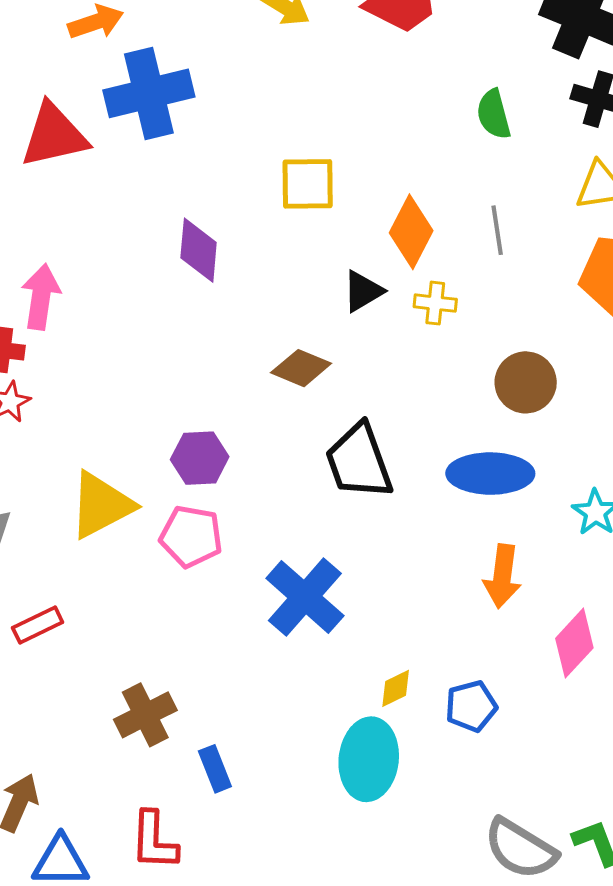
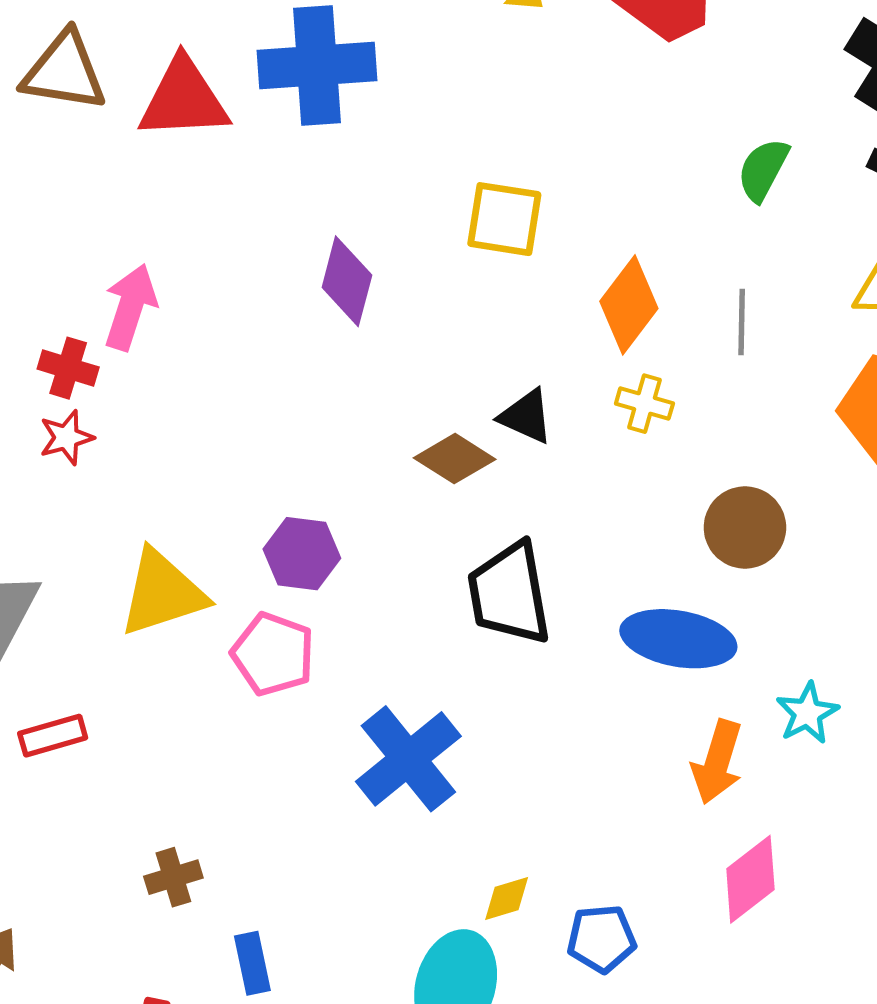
green semicircle: (494, 114) -> (763, 170), turned 33
black triangle: (363, 291) -> (526, 416), moved, turned 45
orange arrow: (502, 576) -> (717, 762), moved
brown cross: (145, 715) -> (173, 877), size x0.7

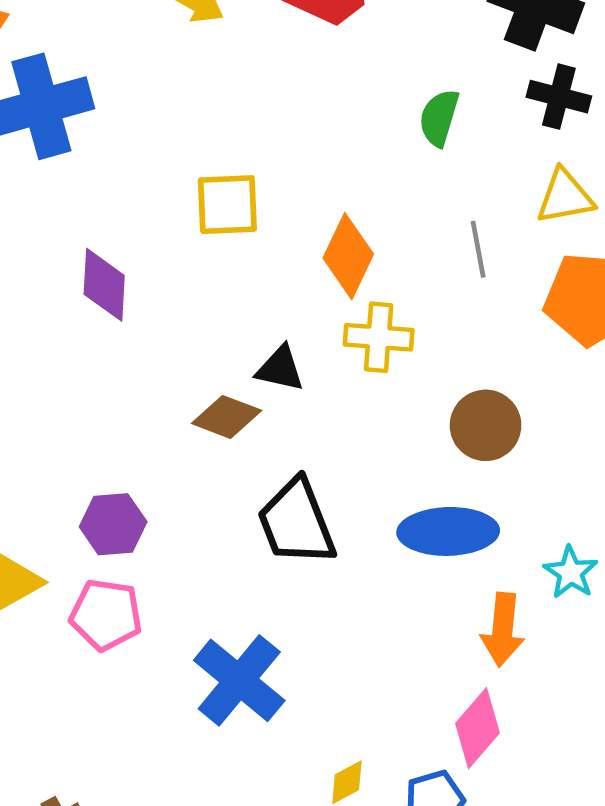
gray line: (742, 322) -> (478, 249), moved
yellow cross: (644, 404) -> (379, 337), size x1.4
pink diamond: (750, 879) -> (478, 728), moved

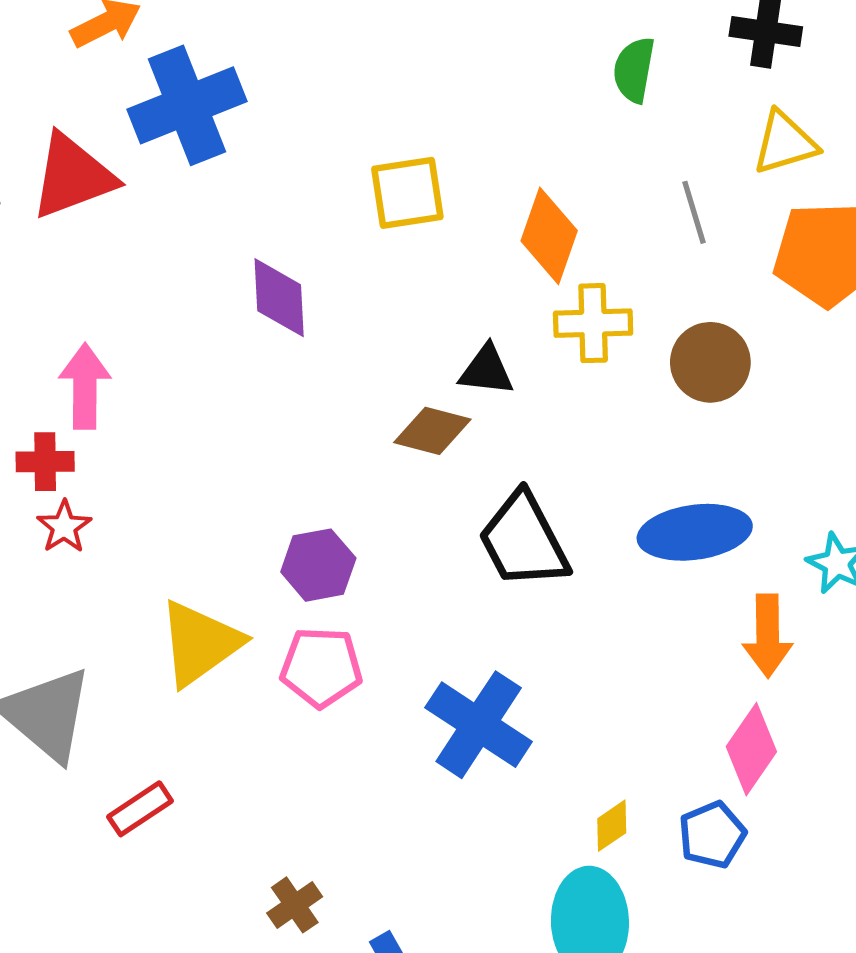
brown circle: (486, 425) -> (710, 362), moved

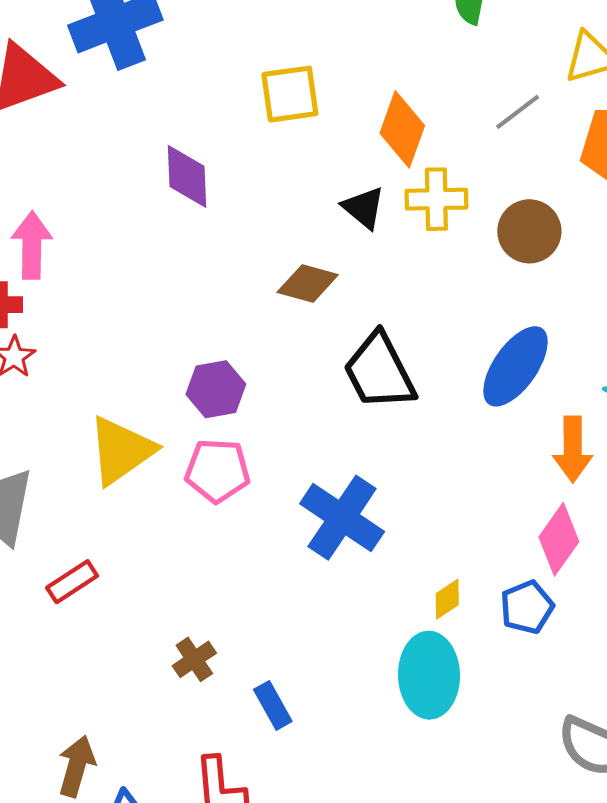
gray line: (694, 212) -> (518, 112), turned 69
black triangle: (487, 370) -> (364, 208), moved, turned 33
blue ellipse: (695, 532) -> (515, 366), turned -48

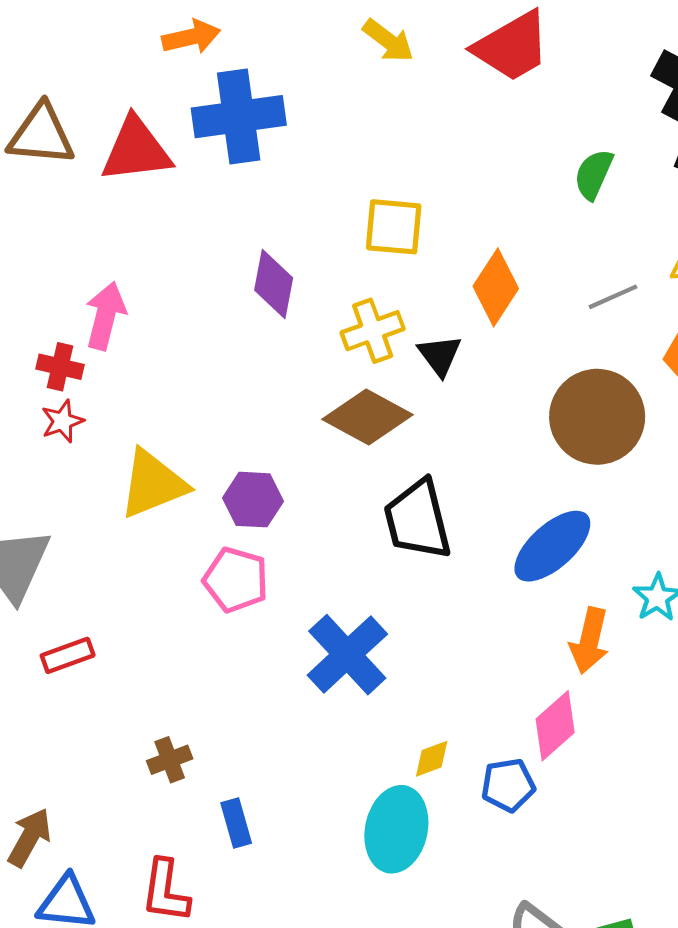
yellow cross: (436, 199) -> (373, 331), moved, turned -32
brown circle: (529, 231) -> (597, 417), size x1.5
brown diamond: (308, 284) -> (367, 417), size x1.4
yellow triangle: (121, 450) -> (153, 484), moved

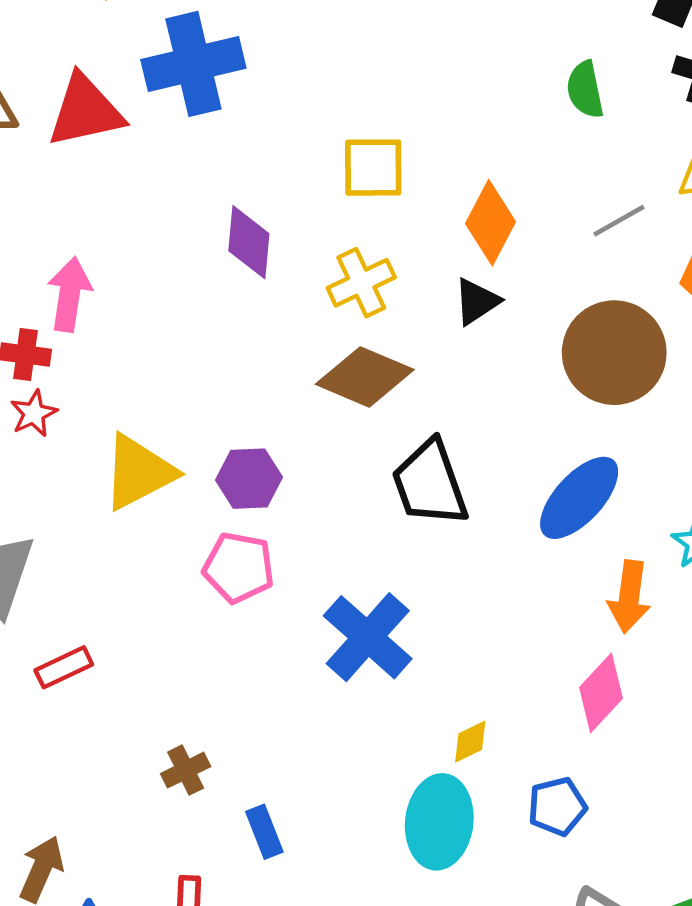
green semicircle: (594, 174) -> (585, 90), turned -30
black triangle: (440, 355) -> (477, 301), moved, turned 39
blue pentagon: (508, 785) -> (557, 806), moved

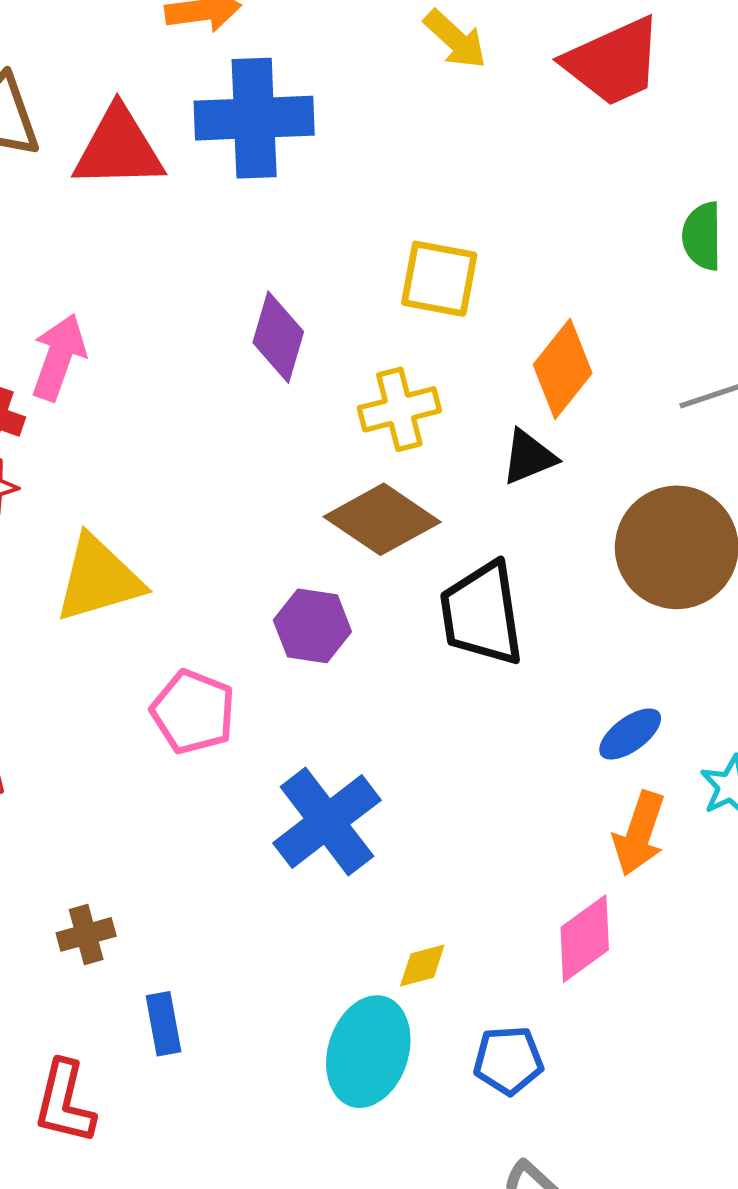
purple hexagon: (249, 479) -> (312, 626), moved
black trapezoid: (430, 483) -> (482, 614), moved
blue ellipse: (579, 498) -> (630, 734), moved, size x0.6

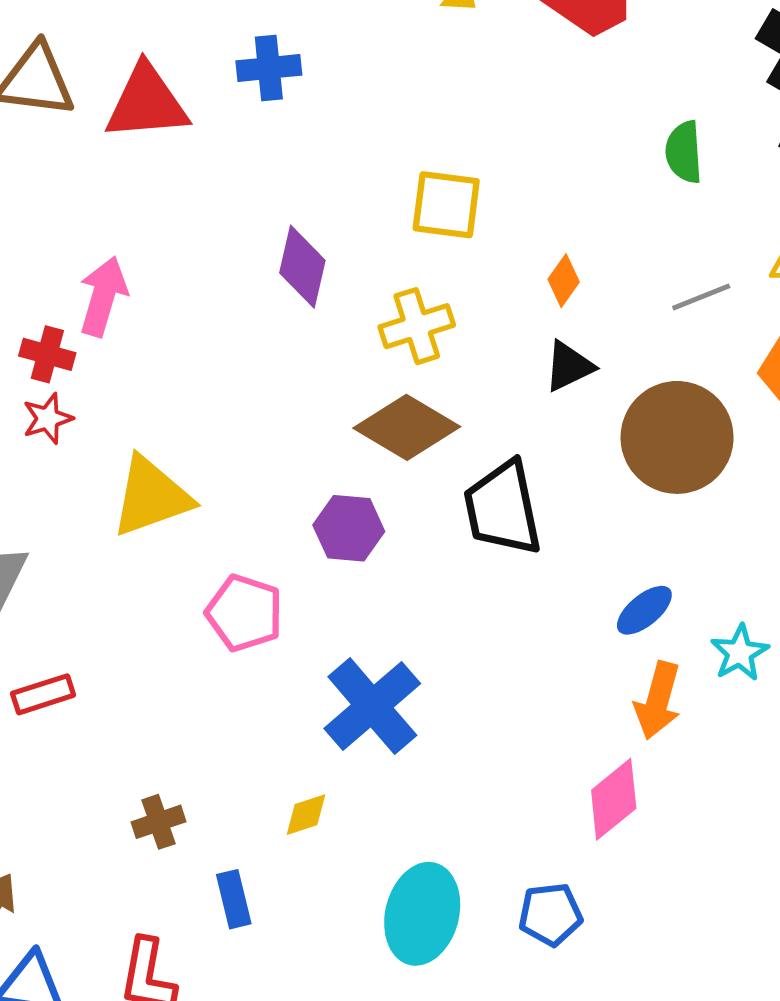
blue cross: (254, 118) -> (269, 68), size x0.6
orange diamond: (563, 369) -> (564, 281), size x0.6
black triangle: (529, 457) -> (569, 366), moved
yellow diamond: (422, 966) -> (306, 815), moved

